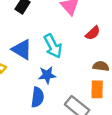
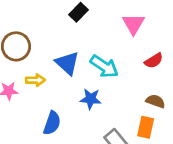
cyan arrow: (53, 46) -> (104, 66), turned -40
blue semicircle: (37, 97) -> (52, 123), moved

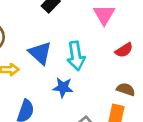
cyan arrow: (104, 66) -> (76, 56), turned 48

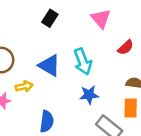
blue star: (63, 87) -> (89, 95), moved

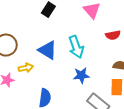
red semicircle: (126, 47) -> (113, 35), turned 32

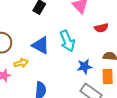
blue star: (81, 75) -> (85, 66), moved

